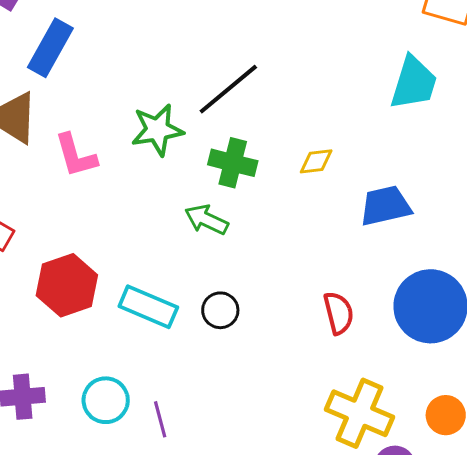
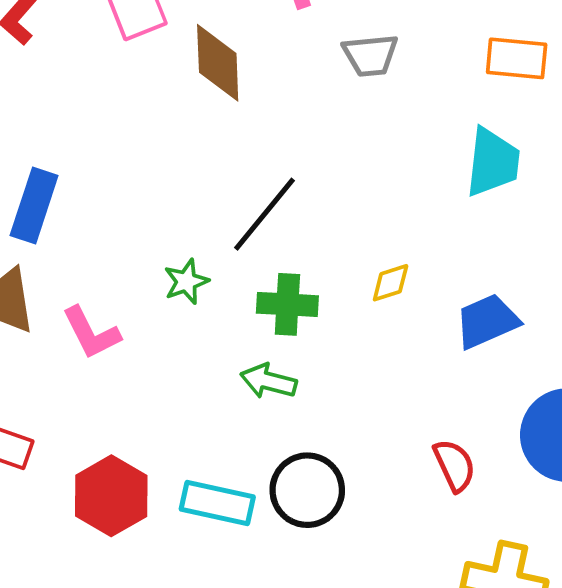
green star: (157, 130) -> (186, 282), size x0.7
black circle: (220, 310) -> (307, 490), size x1.6

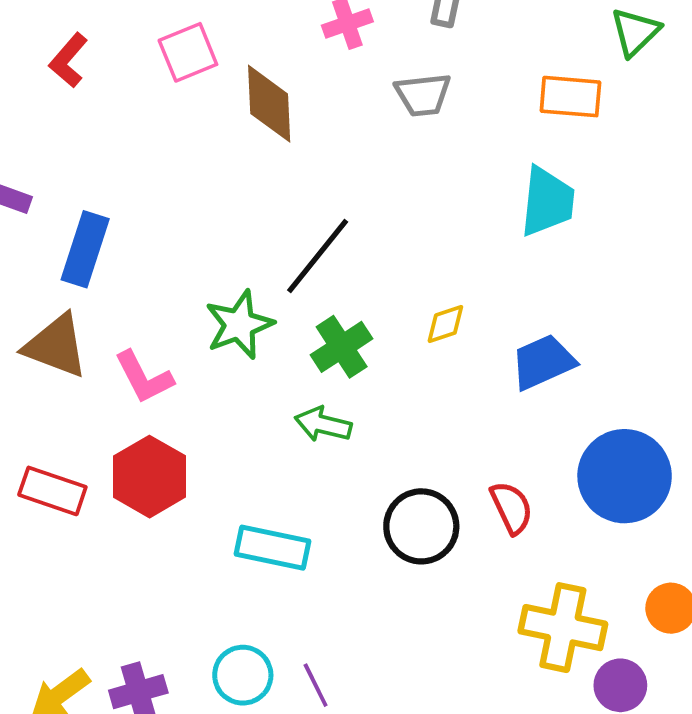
green star: (186, 282) -> (239, 325), size x1.5
green cross: (287, 304) -> (342, 347), turned -36
black circle: (307, 490) -> (421, 526), moved
red hexagon: (111, 496) -> (150, 477), moved

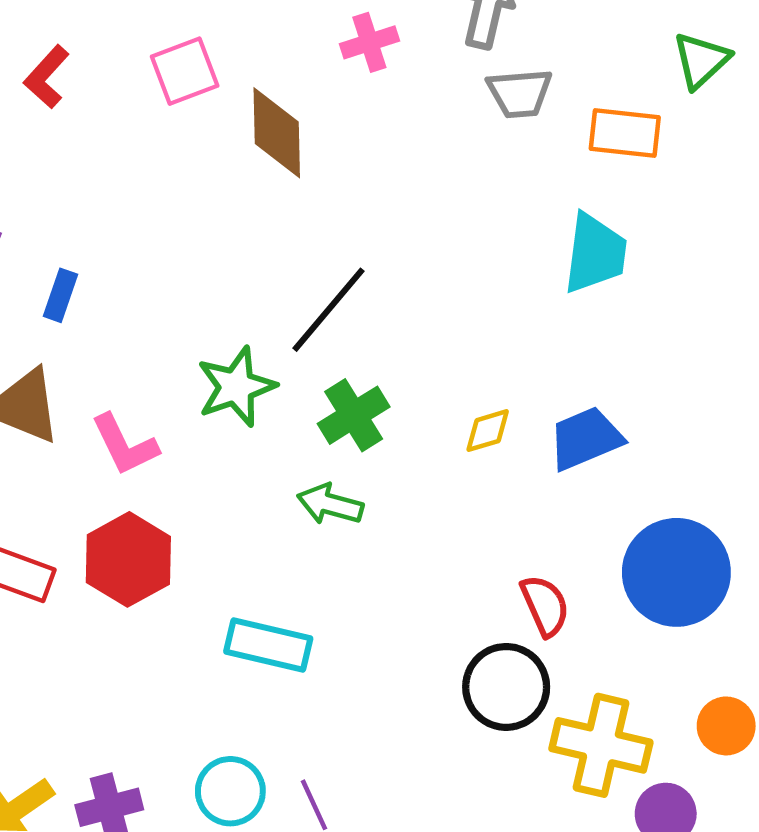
gray trapezoid: (423, 95) -> (520, 93), moved
blue rectangle: (85, 249) -> (60, 295), size x0.6
yellow diamond: (445, 324) -> (488, 431), moved
black circle: (421, 526) -> (506, 687), moved

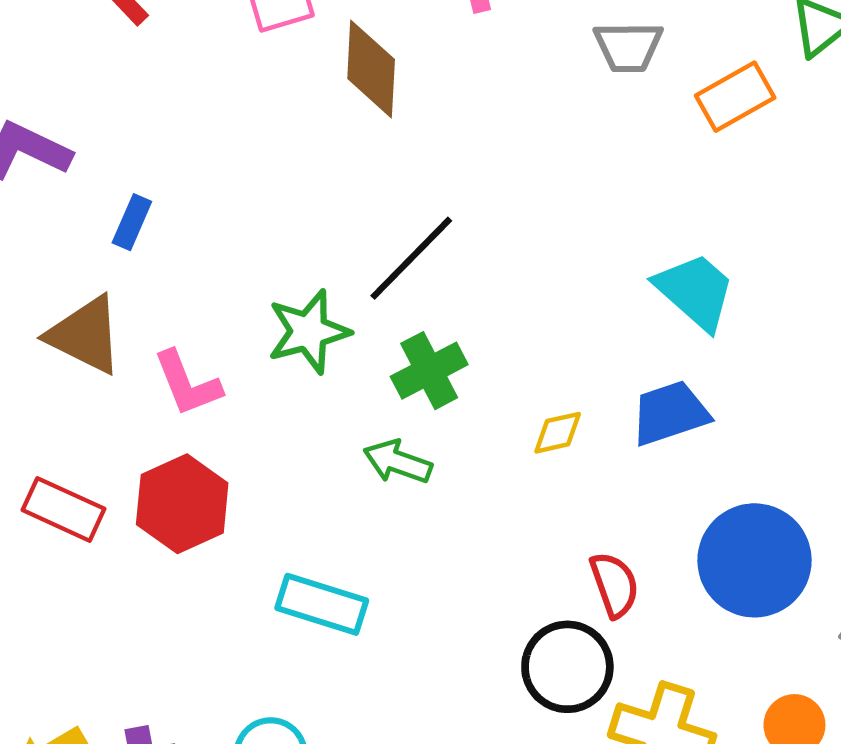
orange rectangle: (625, 133) -> (735, 97), turned -40
cyan trapezoid: (595, 253) -> (695, 291), moved, turned -60
yellow diamond: (488, 431) -> (558, 433), moved

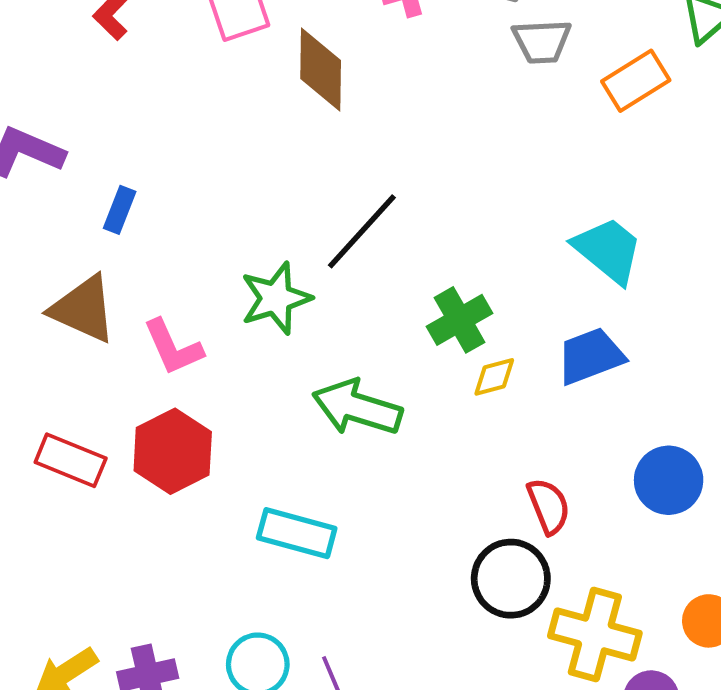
green cross: (429, 371) -> (459, 320), moved
green arrow: (398, 462) -> (357, 408), size x1.5
blue circle: (755, 560) -> (669, 480), size x0.7

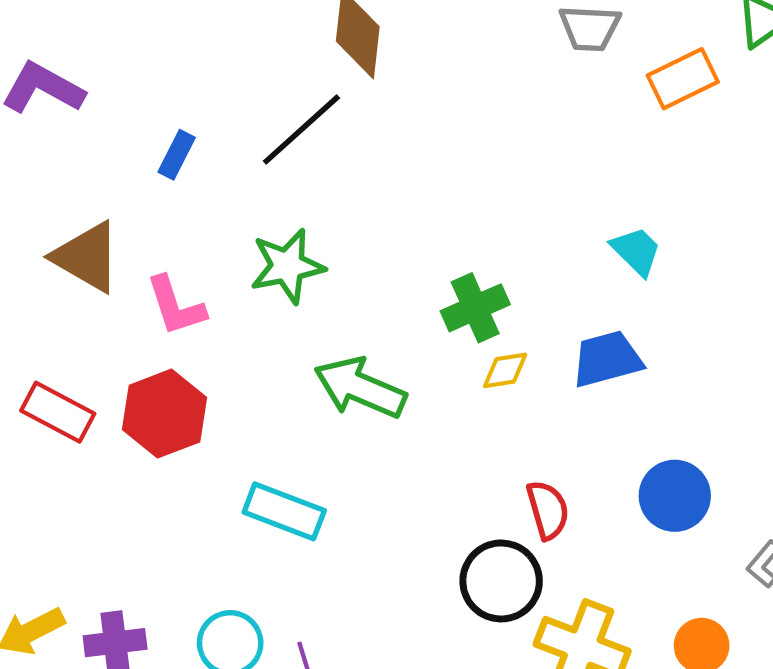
blue rectangle: (120, 210) -> (177, 155), moved
black line: (362, 231) -> (301, 129), moved
cyan trapezoid: (608, 250) -> (636, 251), size x0.7

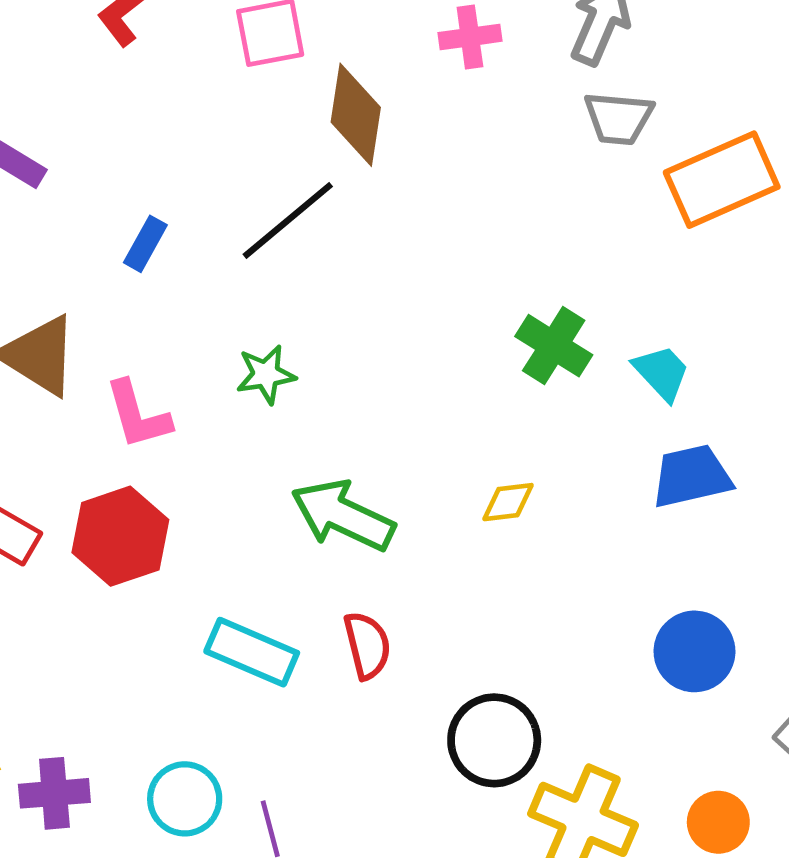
orange rectangle: (683, 79) -> (722, 180), size x1.4
green star: (287, 266) -> (266, 374), size x0.7
green cross: (475, 308) -> (554, 346), moved, turned -36
blue trapezoid: (607, 359) -> (692, 476), moved
red semicircle: (548, 510) -> (367, 645), moved

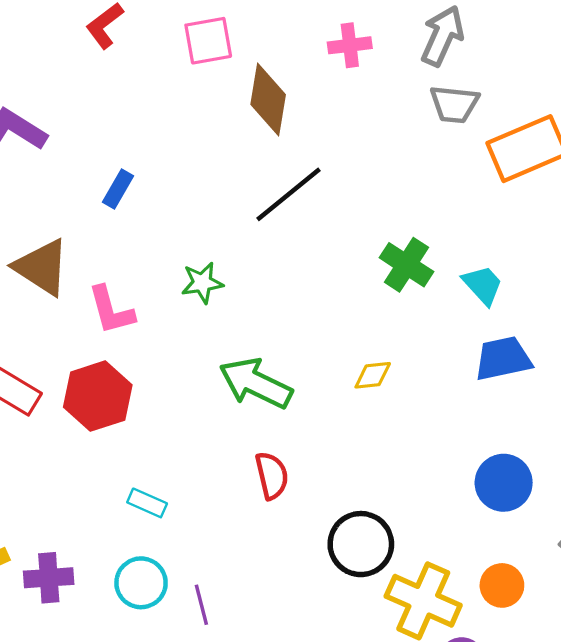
black line: (288, 220) -> (289, 194), moved
cyan rectangle: (252, 652) -> (147, 503), moved, size x0.6
orange circle: (718, 822) -> (502, 585), moved

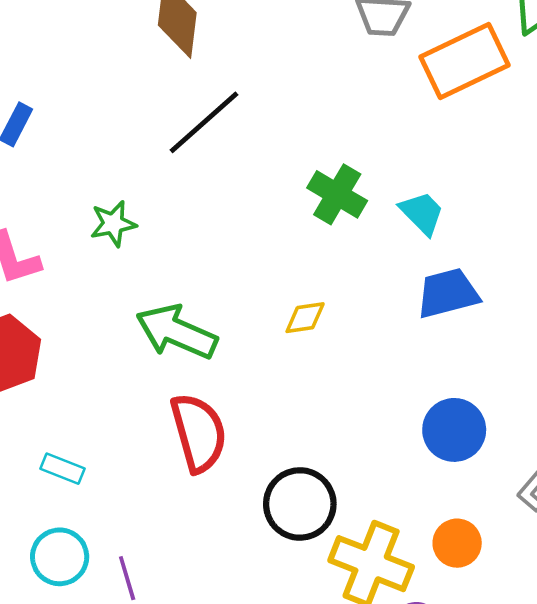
red semicircle: (272, 476) -> (199, 433), size x1.5

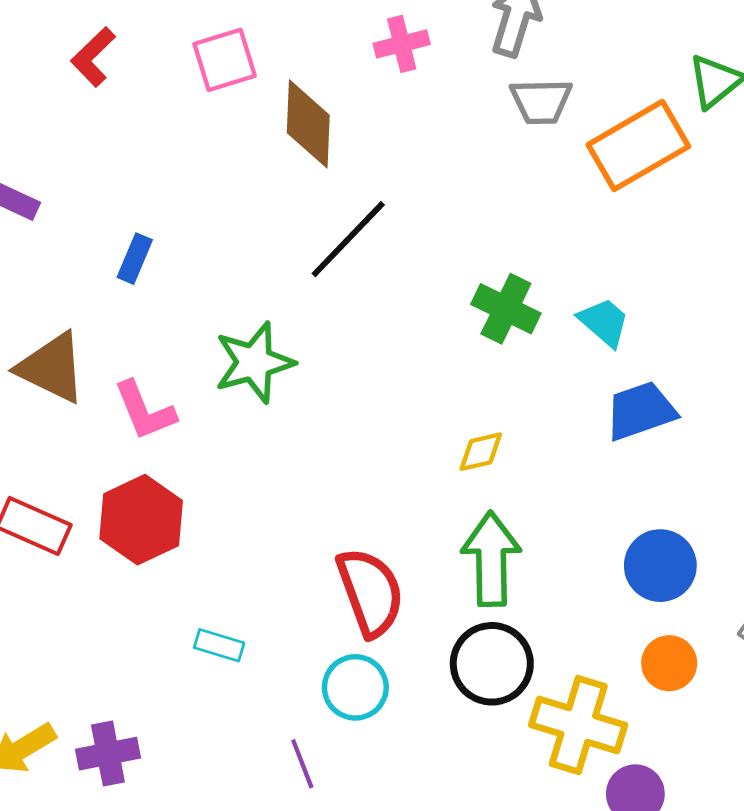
green star: (113, 224) -> (254, 362), size x1.5
green arrow: (176, 332) -> (491, 559), moved, turned 70
orange circle: (457, 543) -> (669, 663), moved
cyan circle: (60, 557) -> (355, 687), moved

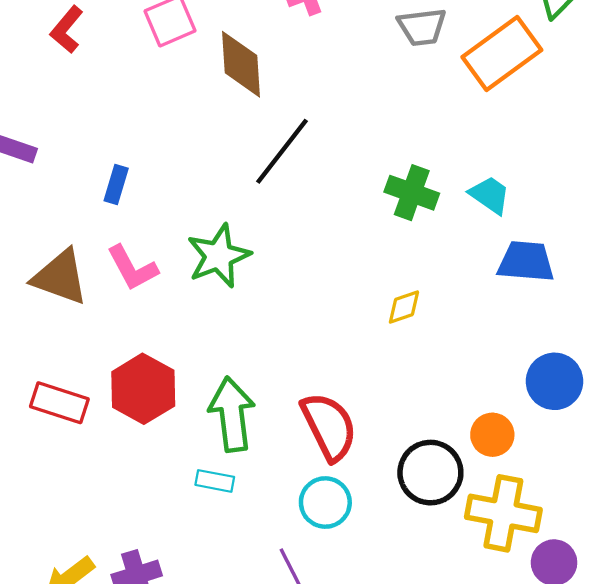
pink L-shape: (145, 411) -> (132, 268), moved
blue trapezoid: (641, 411) -> (526, 262), turned 30
green arrow: (491, 559) -> (232, 414), moved
orange circle: (669, 663) -> (492, 435), moved

